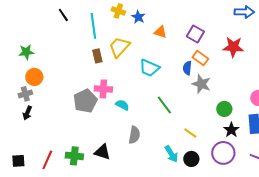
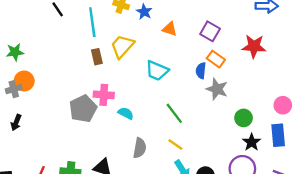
gray cross: (25, 94) -> (14, 89), moved
yellow line: (190, 133) -> (175, 144), moved

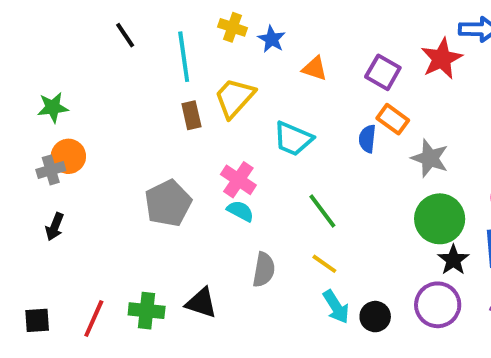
red star: (254, 46) -> (442, 59), moved, turned -30
gray star: (217, 89) -> (430, 158), moved
pink cross: (104, 95) -> (238, 180), moved, turned 30
green circle: (244, 118) -> (440, 219), size x1.6

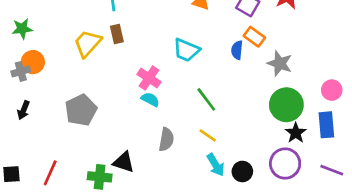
yellow trapezoid: (234, 98) -> (88, 43), moved
gray pentagon: (168, 203) -> (81, 110), moved
green cross: (147, 311) -> (100, 177), moved

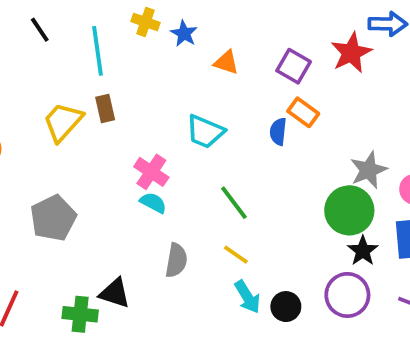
gray star: (280, 63) -> (369, 170), moved, turned 30

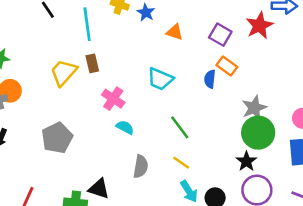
gray star: (369, 170) -> (254, 108), moved
pink cross: (151, 172) -> (113, 99), moved
black star: (363, 251) -> (246, 161), moved

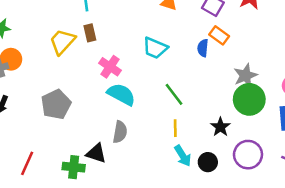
cyan semicircle: (125, 127) -> (121, 94), size x1.6
black star: (246, 161) -> (220, 127), moved
yellow line: (181, 163) -> (175, 128), turned 54
gray semicircle: (141, 167) -> (120, 132), moved

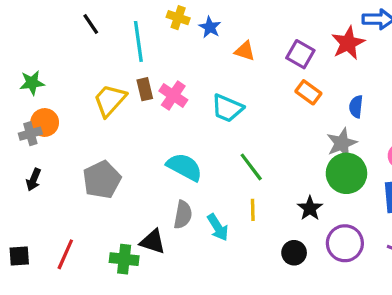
blue semicircle: (203, 48) -> (356, 107), moved
pink cross: (110, 67) -> (173, 95), moved
cyan arrow: (183, 156) -> (218, 227), moved

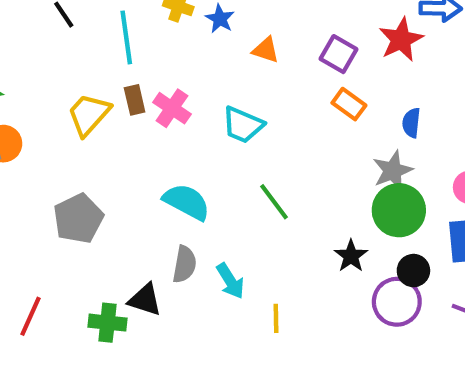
yellow line: (253, 210) -> (276, 318), moved
black circle: (294, 253) -> (413, 271), moved

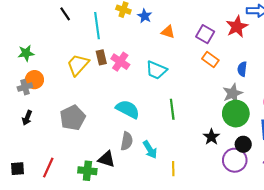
green line: (274, 202) -> (172, 109), turned 30

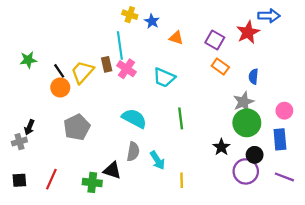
black line: (65, 14) -> (59, 71), moved
cyan line: (97, 26) -> (120, 46), moved
orange circle: (34, 80) -> (60, 87), moved
gray cross: (25, 87) -> (19, 142), moved

